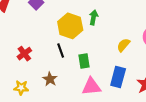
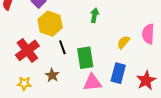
yellow hexagon: (70, 26) -> (50, 24), moved
red cross: (24, 54) -> (27, 50), size x1.6
green rectangle: (84, 61) -> (85, 58), size x1.5

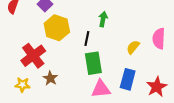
black line: (62, 47) -> (87, 38), moved, turned 32
brown star: (52, 75) -> (50, 78), moved
yellow star: (24, 83) -> (22, 85), moved

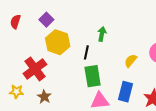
brown star: (50, 78) -> (44, 97), moved
yellow star: (22, 85) -> (16, 92), moved

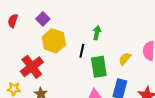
green rectangle: (93, 76) -> (99, 67), moved

